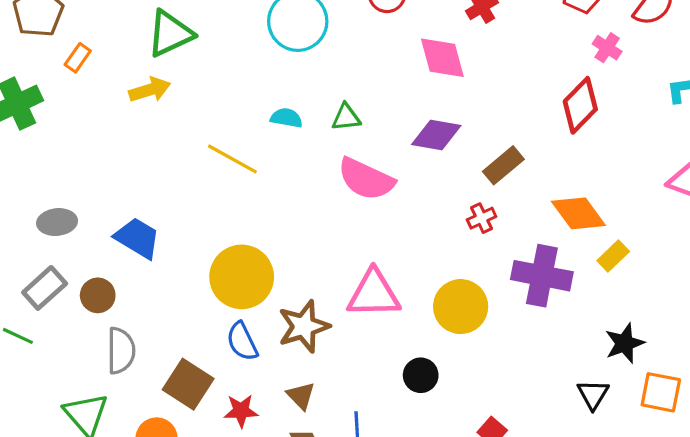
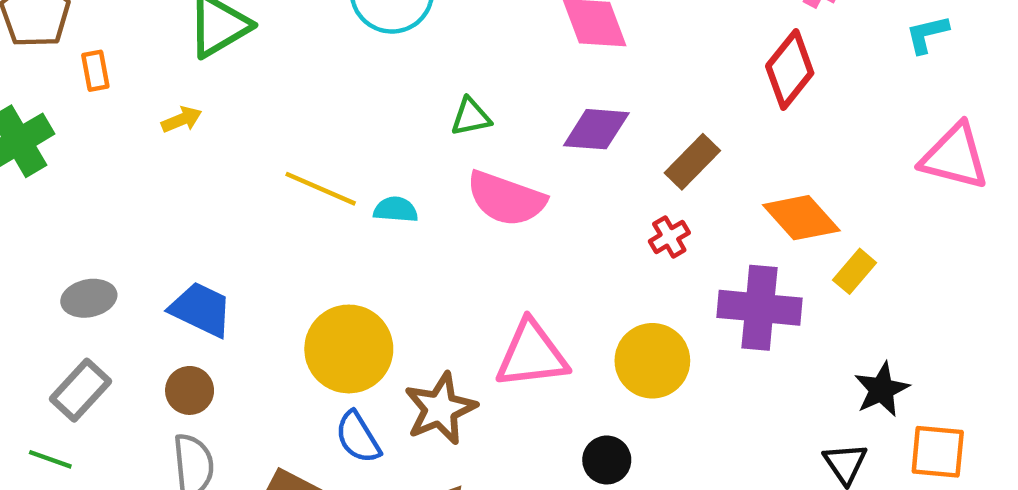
orange rectangle: (78, 58) -> (95, 71), turned -40
yellow arrow: (150, 90) -> (182, 120), moved, size x0.7
cyan semicircle: (286, 118) -> (396, 210), moved
brown circle: (98, 295) -> (190, 390), moved

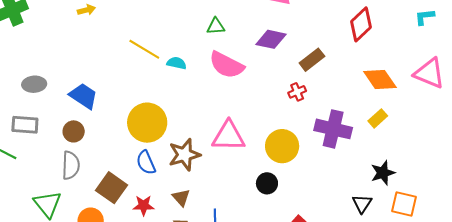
orange diamond: (801, 218) -> (380, 79), moved
gray rectangle: (80, 390) -> (25, 125), turned 44
black circle: (607, 460) -> (267, 183), moved

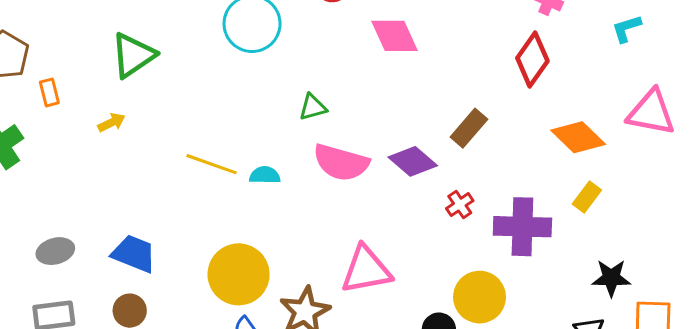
purple diamond: (271, 39) -> (413, 161), moved, turned 40
red cross: (297, 92) -> (460, 205), moved
yellow circle: (282, 146) -> (480, 297), moved
black star: (383, 173) -> (611, 278), turned 30

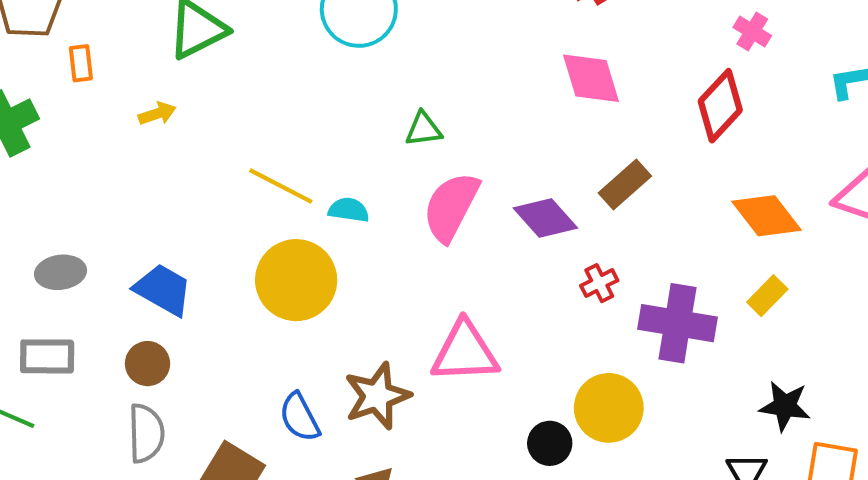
pink diamond: (395, 36) -> (591, 78), moved
pink semicircle: (341, 162) -> (451, 207), turned 94
yellow circle: (239, 274) -> (296, 280), moved

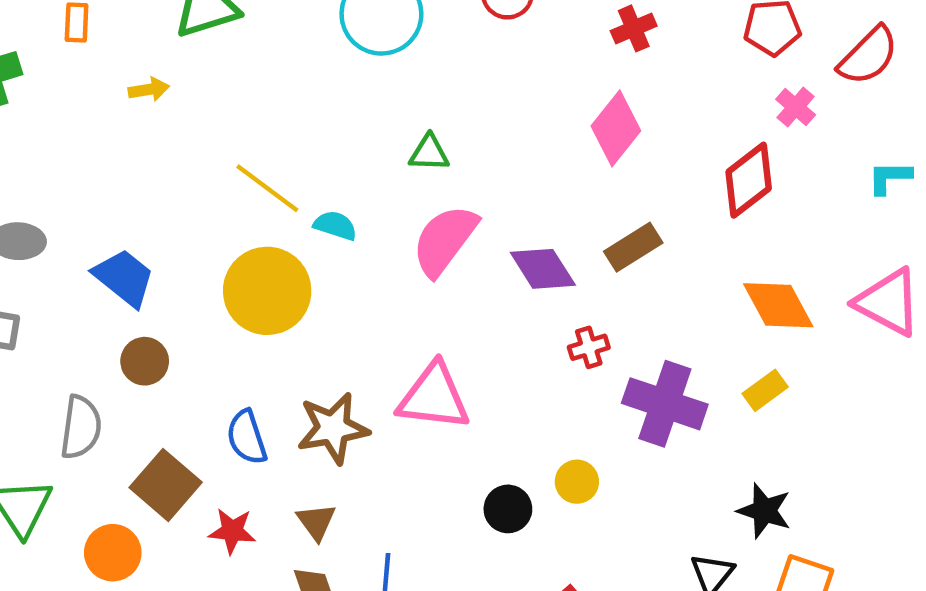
pink diamond: (591, 78) -> (616, 128), turned 46
brown circle: (147, 364) -> (145, 361), moved
yellow circle: (609, 408) -> (577, 482), size x0.6

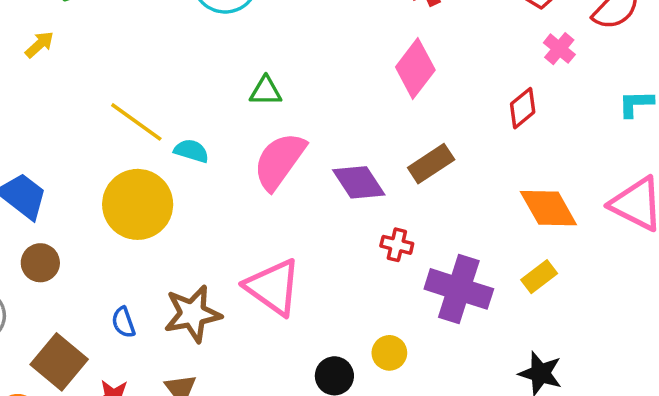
yellow arrow: (149, 90) -> (39, 44), turned -32
red diamond: (749, 180) -> (523, 108), size x0.7
red cross: (589, 347) -> (397, 245), turned 32
pink triangle: (434, 397) -> (273, 287), turned 30
blue semicircle: (247, 437) -> (123, 322), size x0.7

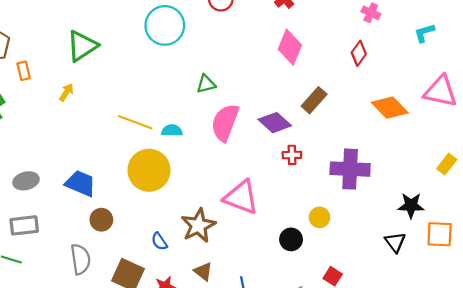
red cross: (397, 245) -> (292, 155), moved
yellow rectangle: (539, 277) -> (447, 164), moved

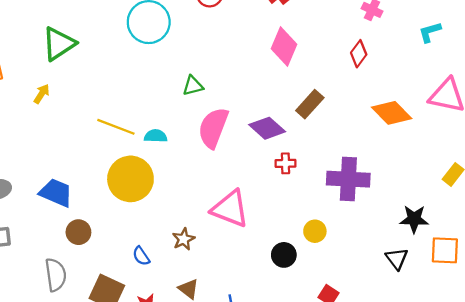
brown star: (198, 225) -> (184, 239), size x0.6

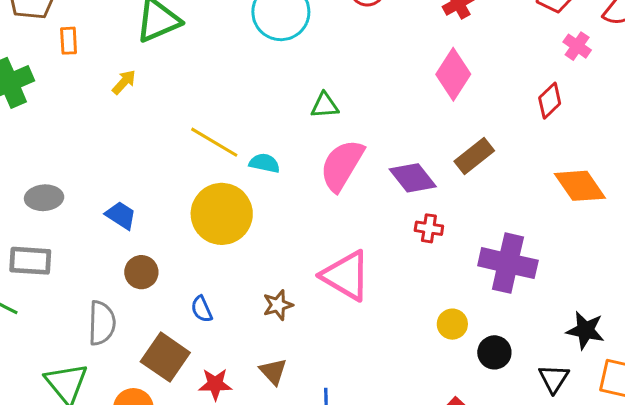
blue trapezoid: (56, 193) -> (121, 215), size x0.7
black circle: (284, 255) -> (494, 352), moved
blue semicircle: (141, 256) -> (202, 309), moved

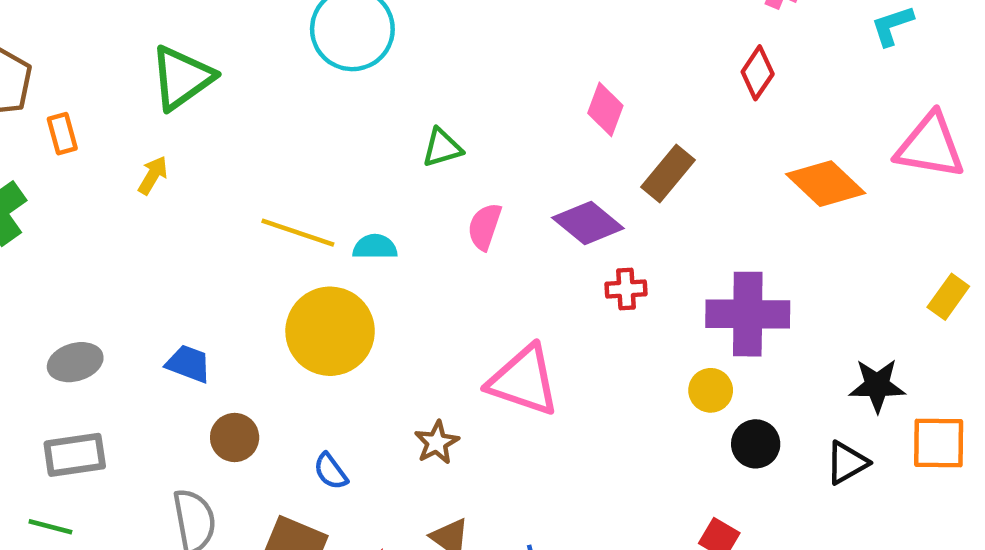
pink diamond: (453, 74) -> (605, 109), moved, size x0.7
pink semicircle: (342, 165) -> (485, 227), size x0.6
yellow circle: (452, 324) -> (711, 390), moved
black triangle: (554, 378) -> (847, 463), turned 40

